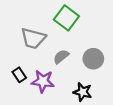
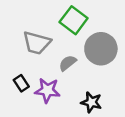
gray circle: (93, 59) -> (101, 49), moved, size x1.4

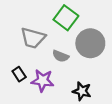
gray semicircle: (68, 63) -> (61, 56), turned -119

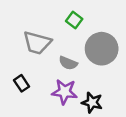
green square: (66, 18) -> (74, 20), size x0.6
purple star: (42, 81) -> (65, 92), moved

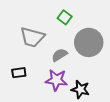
gray semicircle: (68, 63) -> (59, 55), turned 126
black rectangle: (22, 83) -> (19, 73), turned -64

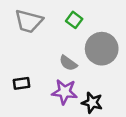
gray trapezoid: (32, 37) -> (29, 21), moved
gray semicircle: (59, 55) -> (68, 63), turned -112

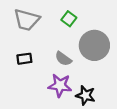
black rectangle: (21, 83) -> (24, 59), moved

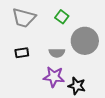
gray semicircle: (63, 59) -> (57, 53), turned -35

